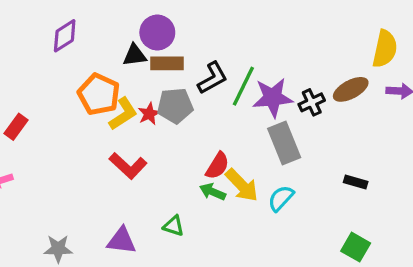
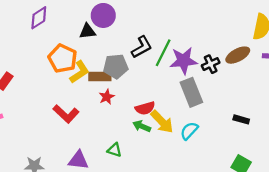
brown rectangle: (167, 63) -> (100, 77), moved
red star: (149, 114) -> (107, 97), moved
red L-shape: (128, 166) -> (66, 114), moved
red semicircle: (217, 166) -> (145, 108), turned 42

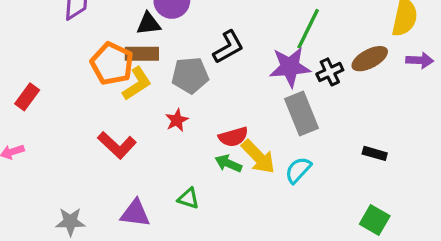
green line: (163, 53) -> (308, 29), moved
brown rectangle: (100, 77) -> (142, 54), moved

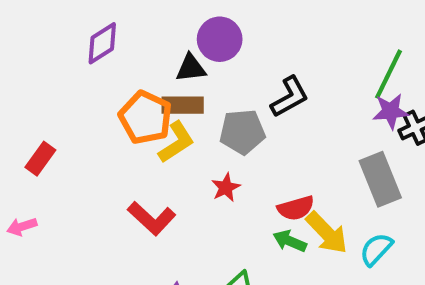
purple star: (290, 67) -> (391, 111), moved, size x0.7

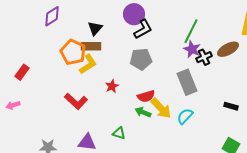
purple circle: (220, 39) -> (134, 14), moved
black triangle: (191, 68) -> (95, 28), turned -42
black L-shape: (290, 97) -> (143, 29), moved
purple star: (391, 111) -> (192, 49), turned 30
gray pentagon: (242, 132) -> (141, 59), moved

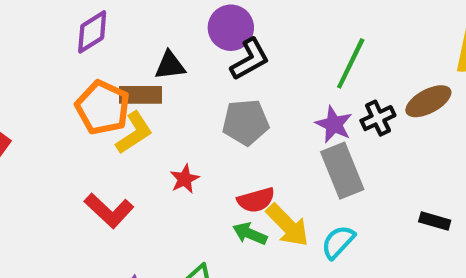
purple diamond: (52, 16) -> (92, 32), moved
black triangle: (95, 28) -> (170, 66), moved, turned 42
purple star: (192, 49) -> (334, 124), moved

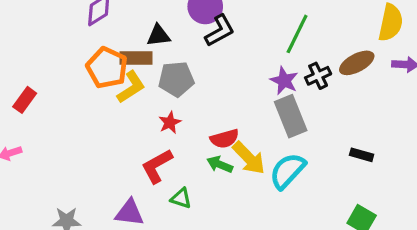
gray pentagon: (246, 122) -> (176, 79), moved
red L-shape: (109, 211) -> (157, 166), moved, turned 108
cyan semicircle: (338, 242) -> (287, 171), size x1.4

